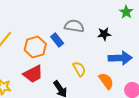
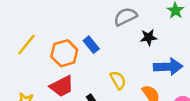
gray semicircle: (74, 26) -> (125, 17), moved, turned -36

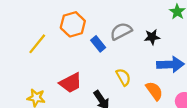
gray semicircle: (125, 17) -> (121, 31), moved
orange hexagon: (64, 53) -> (73, 24), moved

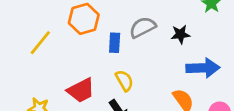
blue rectangle: (98, 44) -> (115, 43), turned 42
yellow semicircle: (123, 77) -> (124, 81), moved

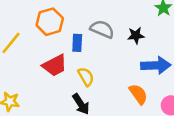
gray semicircle: (143, 27) -> (102, 29), turned 50
red trapezoid: (81, 90) -> (55, 65), moved

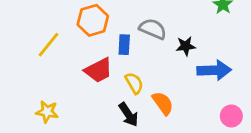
black star: (136, 35) -> (186, 46), moved
orange semicircle: (138, 94) -> (163, 103), moved

